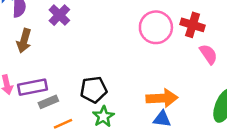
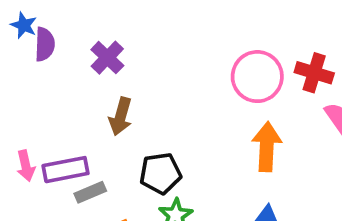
brown arrow: (24, 41) -> (121, 116), moved
orange arrow: (162, 98) -> (267, 147), moved, turned -84

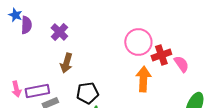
red cross: (314, 73) -> (161, 55), moved, turned -36

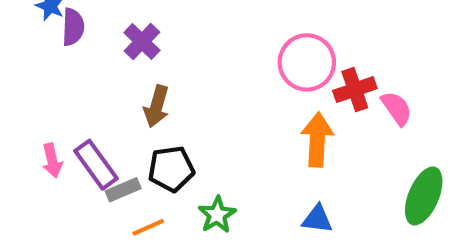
purple rectangle: (37, 91) -> (96, 165), turned 65
black pentagon: (87, 93) -> (171, 169), moved

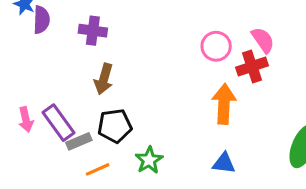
purple cross: (142, 42) -> (93, 31), turned -36
pink circle: (307, 62) -> (216, 46), size x0.7
pink semicircle: (397, 108) -> (263, 40), moved

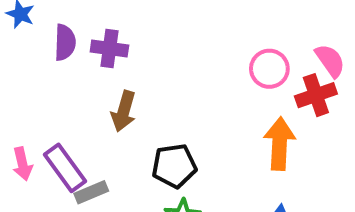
purple semicircle: (41, 20) -> (65, 42), moved
black pentagon: (115, 126) -> (174, 166), moved

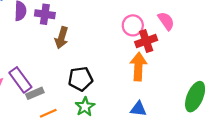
red cross: (316, 95) -> (146, 41), moved
brown arrow: (124, 111) -> (62, 38), moved

